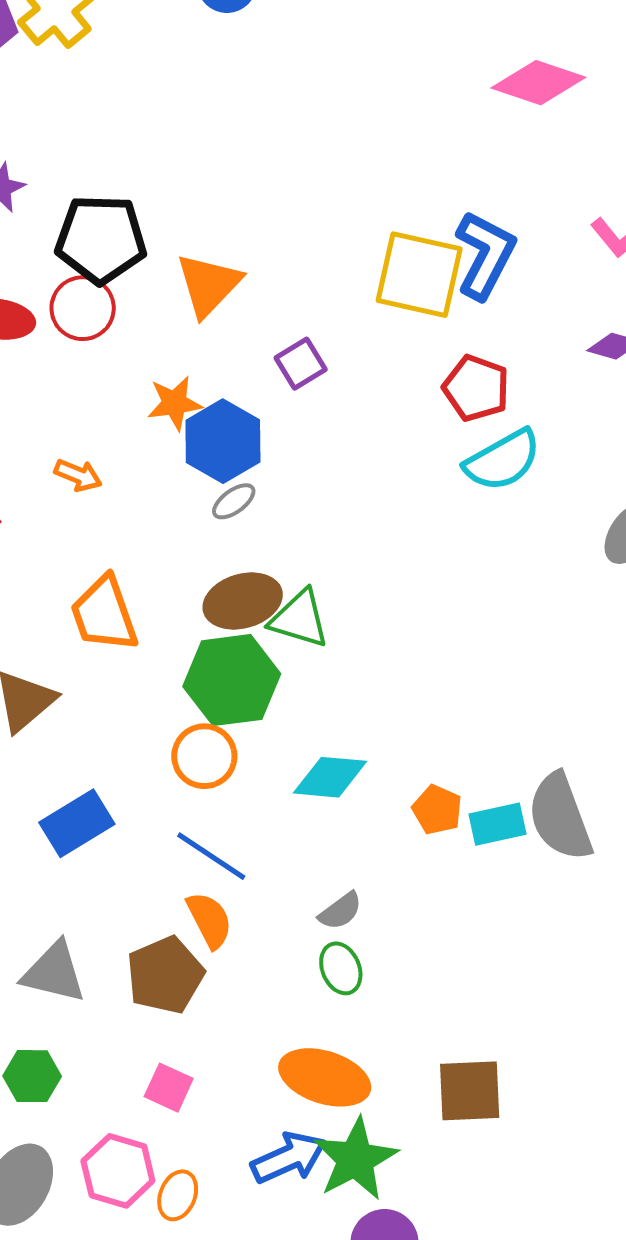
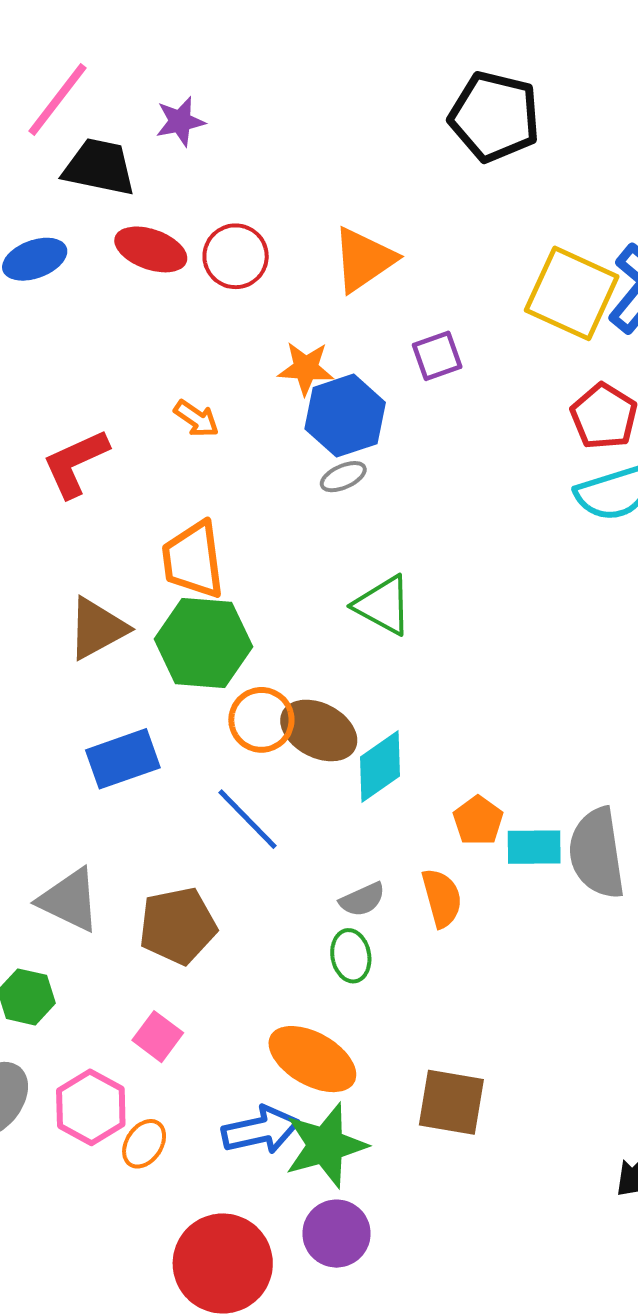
black pentagon: (101, 239) -> (495, 117), moved
brown ellipse: (243, 601) -> (319, 730), moved, turned 32
green hexagon: (232, 680) -> (203, 643), moved
cyan diamond: (330, 777) -> (380, 767), turned -52
orange semicircle: (209, 920) -> (442, 898), moved

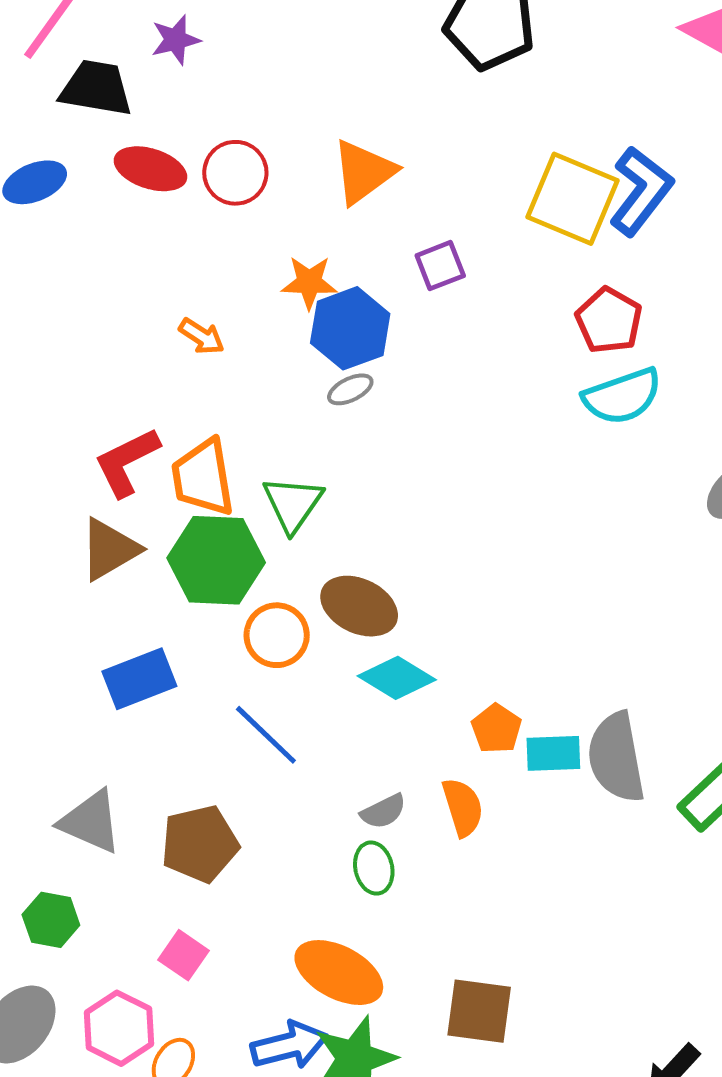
red L-shape: (75, 463) -> (127, 462), moved
green triangle: (383, 605) -> (293, 504), moved, turned 38
brown ellipse: (319, 730) -> (359, 606), moved
cyan diamond: (380, 767) -> (397, 678), turned 68

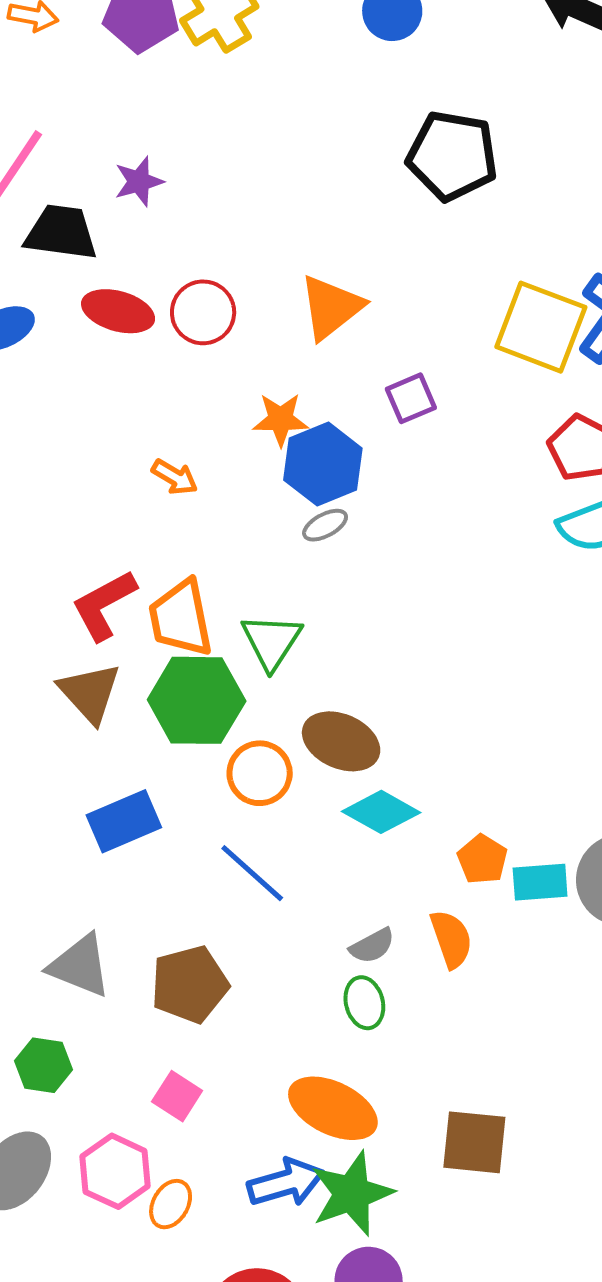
brown triangle: (109, 549) -> (90, 693), turned -40

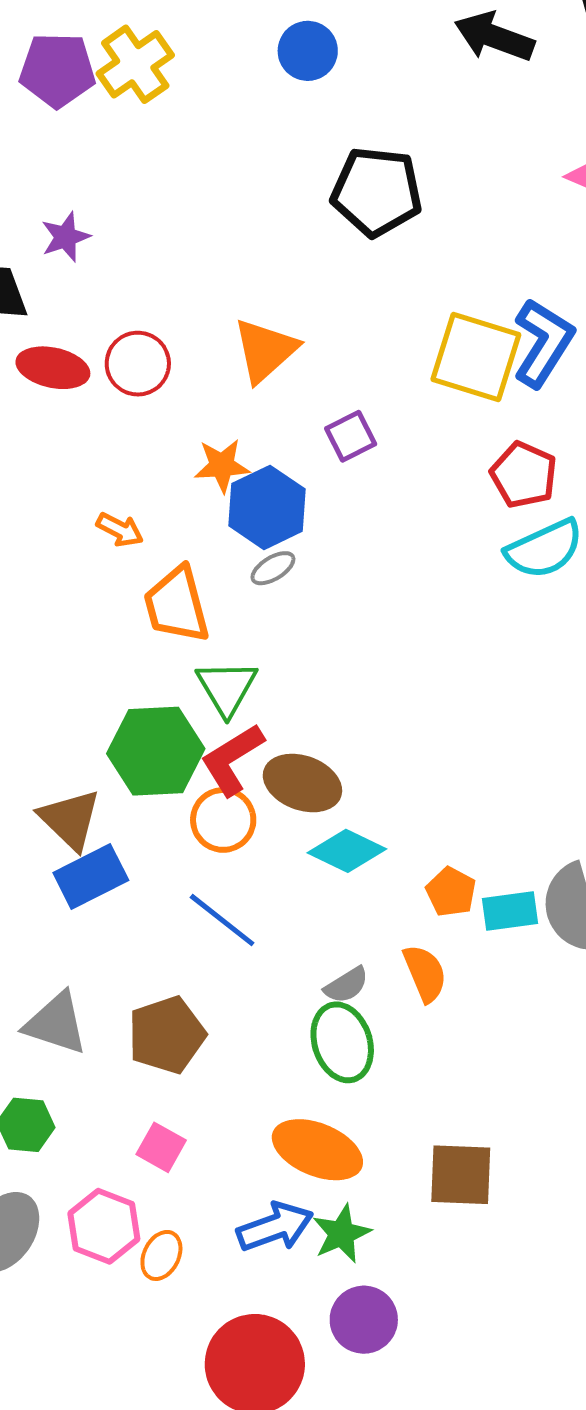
red L-shape: (104, 605) -> (232, 759), moved
orange trapezoid: (181, 618) -> (177, 605), moved
brown triangle: (90, 693) -> (70, 819), moved
green ellipse: (364, 1003) -> (342, 1042), size x1.5
green star: (352, 1194) -> (342, 1234), size x0.7

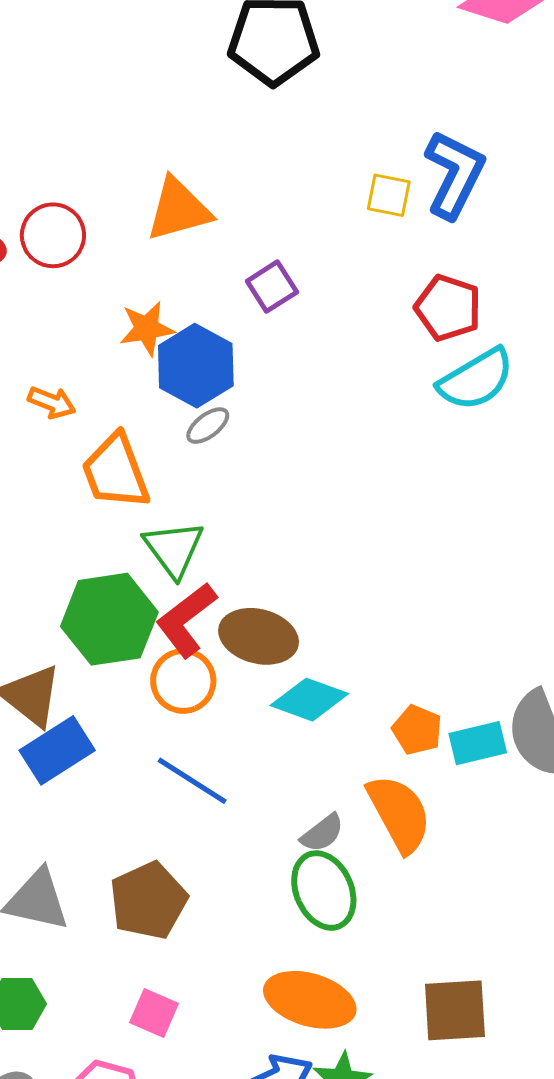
orange triangle: (265, 350) -> (179, 209), turned 32
yellow square: (476, 357) -> (389, 195), size x0.5
orange semicircle: (425, 973) -> (399, 814), size x1.4

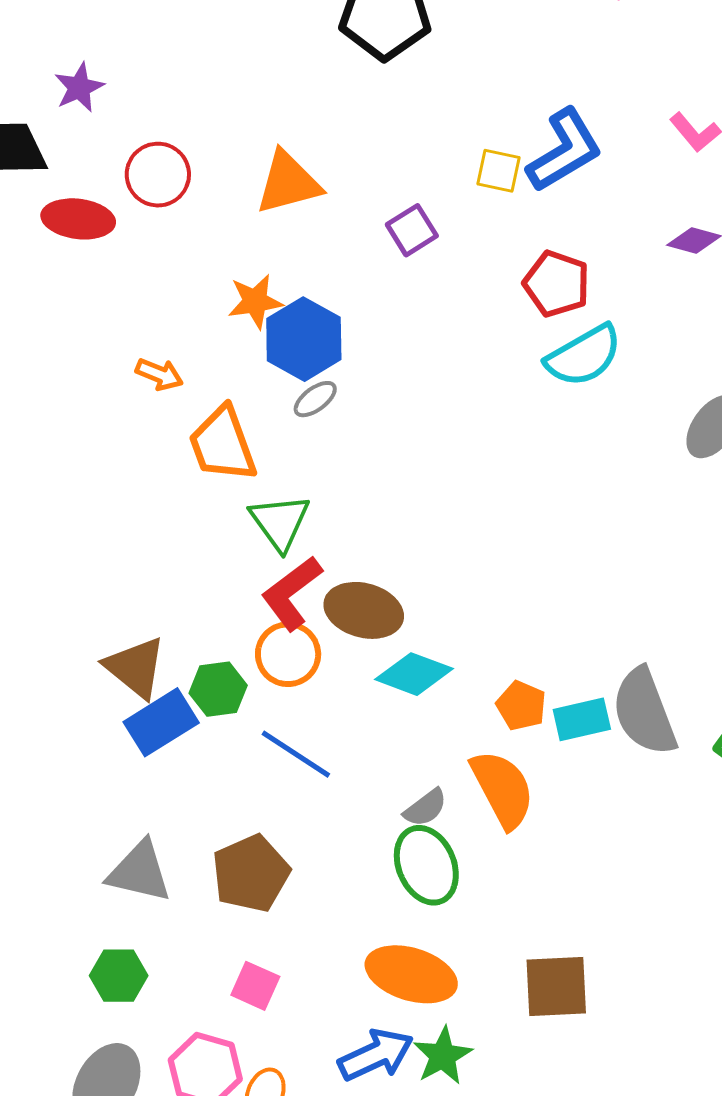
blue L-shape: (454, 174) -> (564, 150), turned 32
red circle: (53, 235) -> (158, 175), moved
purple square: (272, 287) -> (412, 230), moved
green hexagon: (109, 619) -> (218, 689), moved, size x0.6

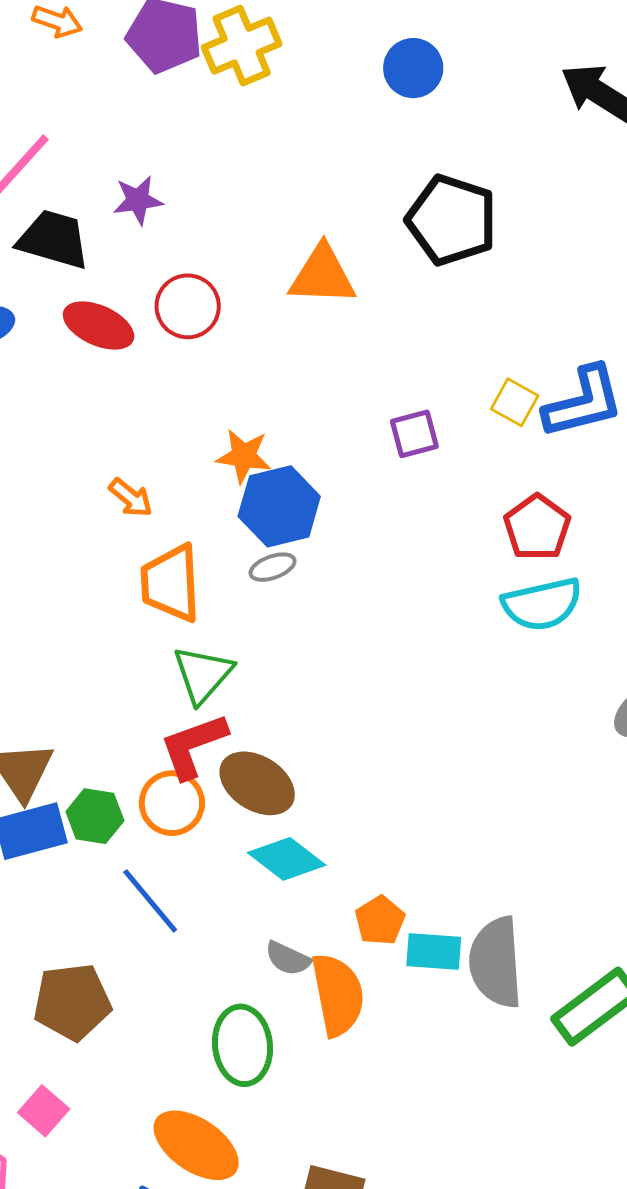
orange triangle: (288, 183) -> (322, 275), moved
gray semicircle: (425, 808) -> (288, 958), moved, turned 45

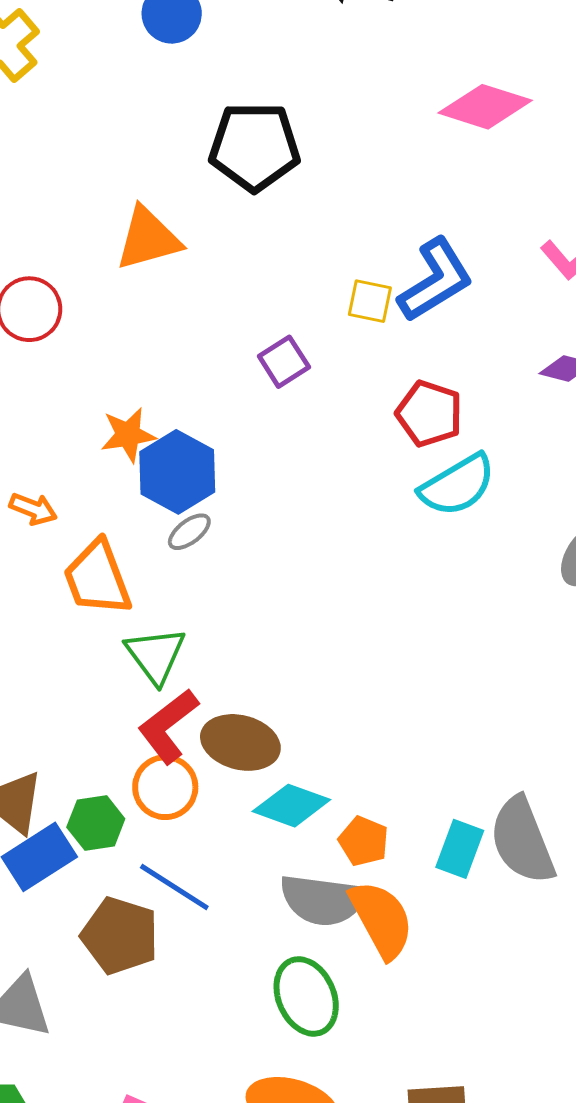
orange pentagon: (380, 921) -> (364, 841), moved
cyan rectangle: (434, 951) -> (460, 849), turned -56
gray semicircle: (288, 958) -> (323, 900), size x1.8
brown pentagon: (72, 1002) -> (120, 936), moved, turned -30

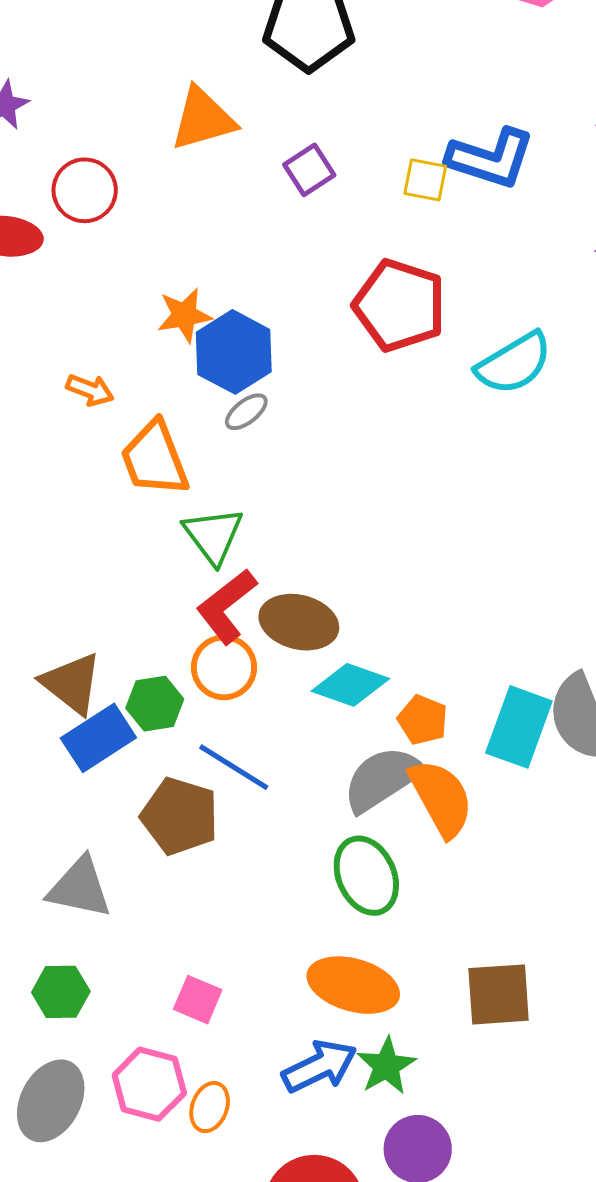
blue L-shape: (435, 280) -> (491, 158), turned 50
purple square: (284, 362) -> (309, 170), moved
red pentagon: (429, 414) -> (400, 305), moved, size x1.4
cyan rectangle: (460, 849) -> (519, 727), size x1.4
gray semicircle: (323, 900) -> (382, 779), turned 140

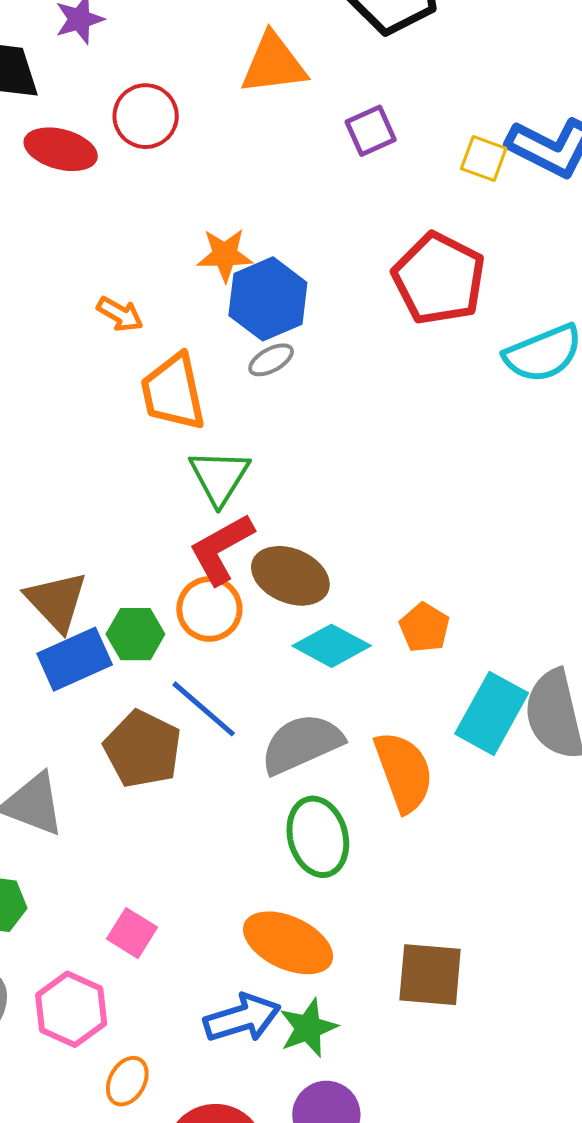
orange pentagon: (423, 720) -> (424, 628), moved
gray semicircle: (382, 779) -> (302, 744), moved
orange ellipse: (210, 1107) -> (127, 1081), moved

